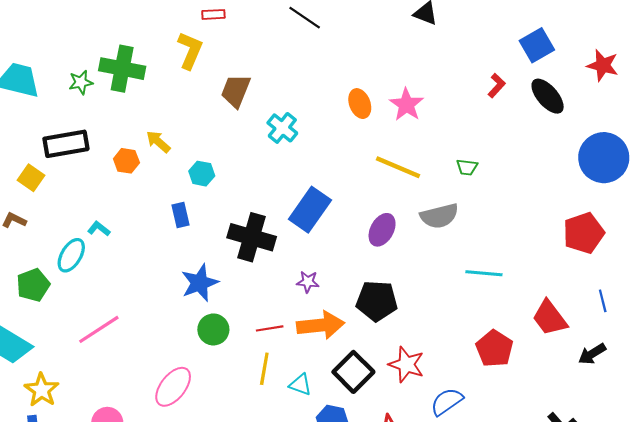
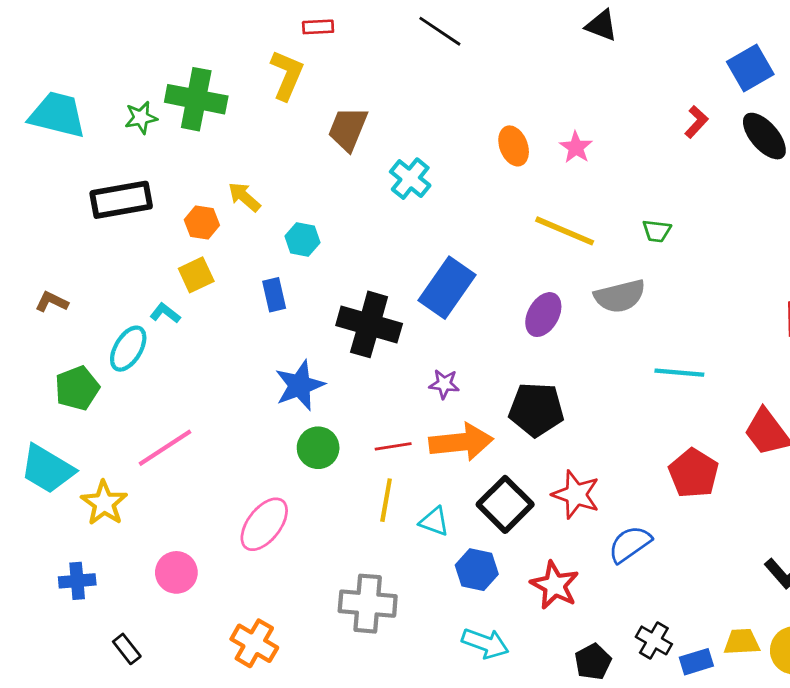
pink star: (406, 105) -> (576, 147), size x0.7
yellow square: (31, 178) -> (196, 275), moved, turned 30
yellow star: (42, 390) -> (104, 503), moved

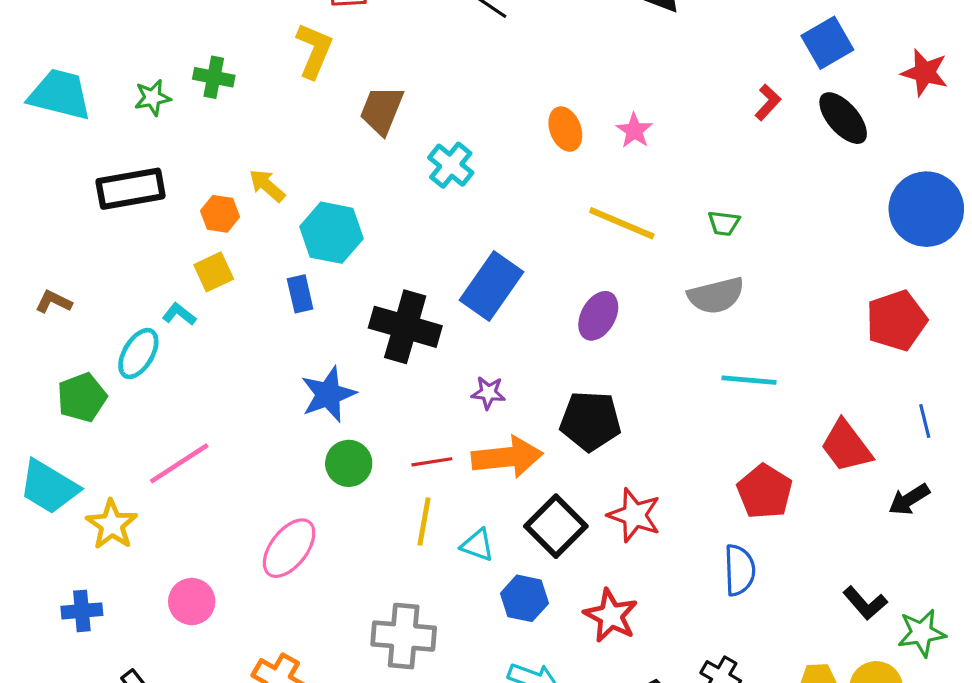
green cross: (196, 99) -> (214, 77), size x0.6
cyan hexagon: (302, 239) -> (331, 233), size x1.6
gray semicircle: (620, 296) -> (716, 295), moved
blue semicircle: (630, 544) -> (740, 570), moved, turned 123

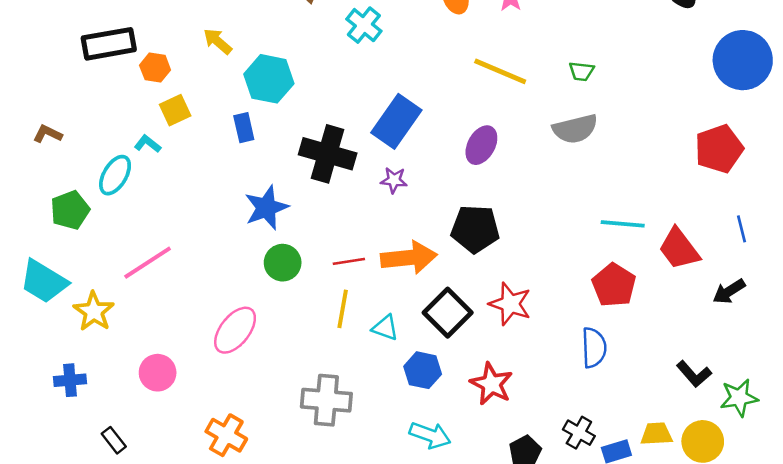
orange hexagon: (220, 214) -> (155, 68), moved
cyan line: (749, 380) -> (623, 224), moved
purple star: (488, 393) -> (394, 180), moved

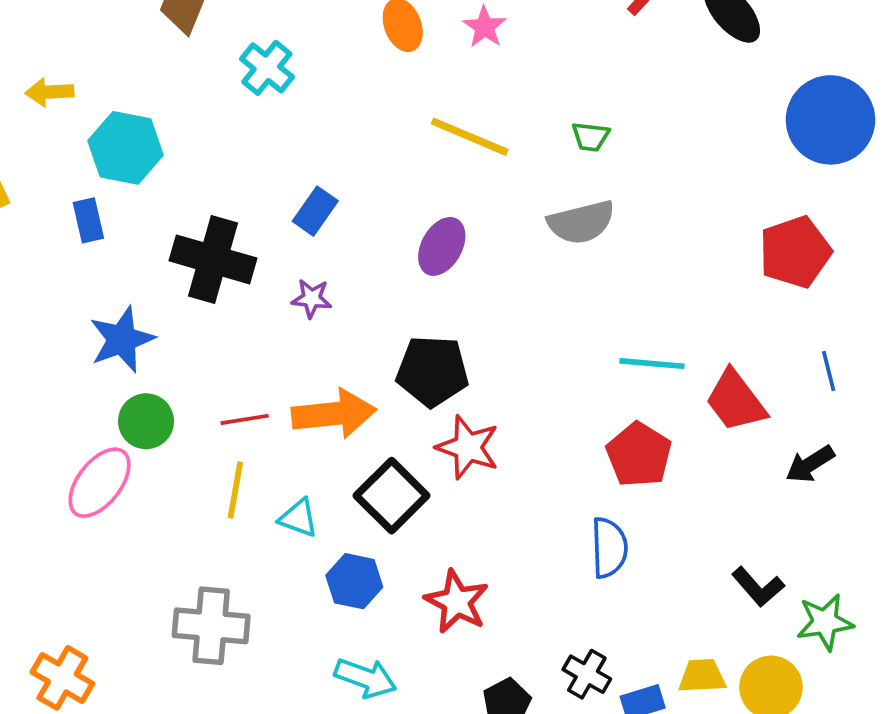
yellow arrow: (218, 41) -> (49, 92), turned -44
blue rectangle: (396, 121) -> (315, 211), size x0.6
red star: (510, 304) -> (468, 447), moved
pink ellipse: (235, 330) -> (100, 483), moved

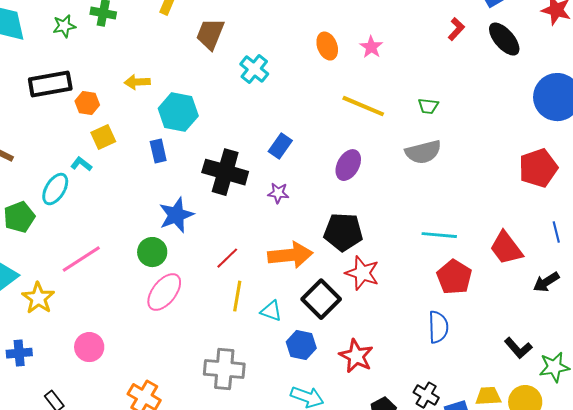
cyan line: (652, 364) -> (439, 235), moved
red line: (245, 419) -> (227, 258), moved, turned -35
green circle: (146, 421) -> (152, 252), moved

